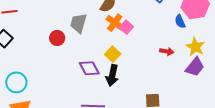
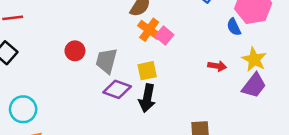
gray trapezoid: (78, 23) -> (106, 61), moved
yellow square: (113, 54) -> (147, 71), turned 35
purple diamond: (89, 68) -> (117, 89), turned -40

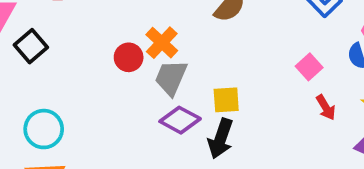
orange cross: (149, 30) -> (162, 43), moved
pink square: (164, 35) -> (309, 67), moved
red arrow: (217, 66) -> (326, 107), turned 42

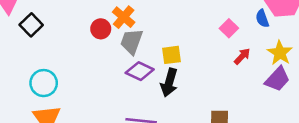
red arrow: (326, 107) -> (242, 56), turned -102

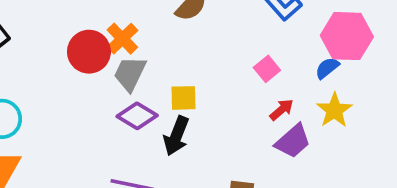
blue semicircle: (262, 19) -> (327, 68), moved, turned 66
red circle: (101, 29) -> (89, 52), size x1.5
purple trapezoid: (277, 79) -> (293, 141), moved

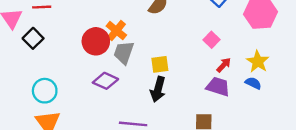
blue semicircle: (327, 68) -> (253, 83), moved, turned 70
purple diamond: (137, 116) -> (105, 81), moved
purple trapezoid: (293, 141) -> (218, 87), moved, turned -115

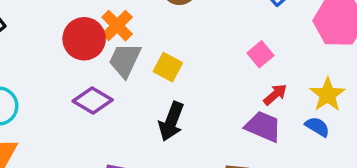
yellow square: (160, 64) -> (168, 67), moved, turned 30

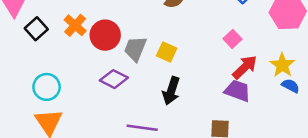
orange cross: (117, 26) -> (75, 25), moved
red arrow: (275, 94) -> (245, 67), size x1.5
blue semicircle: (317, 127) -> (291, 86), moved

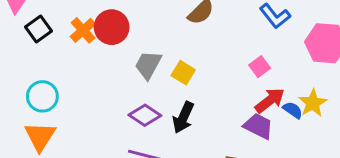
red circle: (105, 35) -> (112, 27), moved
purple diamond: (114, 79) -> (145, 115), moved
blue semicircle: (291, 86) -> (293, 110), moved

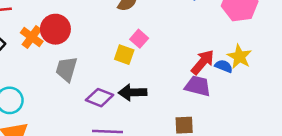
gray trapezoid: (148, 65) -> (67, 69), moved
pink square: (260, 67) -> (139, 39), moved
black arrow: (183, 117) -> (133, 92), turned 76

